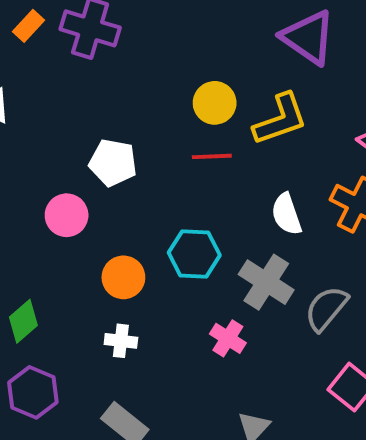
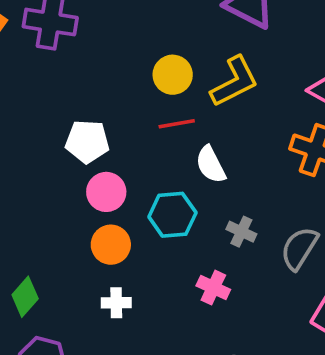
white semicircle: (286, 214) -> (211, 165), moved
pink circle: (67, 215) -> (106, 192), moved
gray cross: (266, 282) -> (241, 232), size x0.6

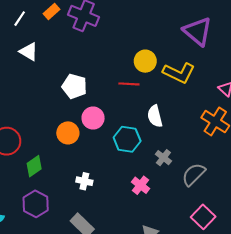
yellow L-shape: (235, 82) -> (179, 73), turned 40
red line: (177, 124) -> (129, 84), moved
white pentagon: (87, 141) -> (74, 86), moved
orange circle: (111, 245) -> (68, 133), moved

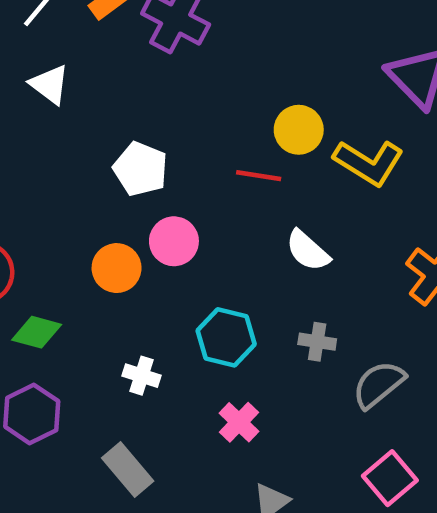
white semicircle: (155, 116) -> (308, 251), turned -40
cyan hexagon: (127, 139) -> (226, 337), moved
gray cross: (163, 158) -> (317, 342), turned -35
green diamond: (34, 166) -> (37, 332), turned 45
pink cross: (141, 185) -> (239, 422), moved

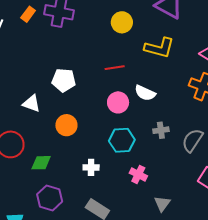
white triangle: (50, 84) -> (31, 103), moved
yellow circle: (299, 130) -> (122, 22), moved
pink circle: (174, 241) -> (118, 102), moved

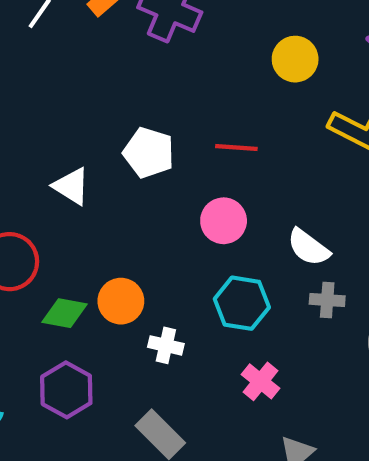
red line: (115, 68) -> (236, 147), moved
white semicircle: (145, 93) -> (308, 247), moved
pink circle: (118, 102) -> (224, 221), moved
orange circle: (66, 125) -> (121, 301), moved

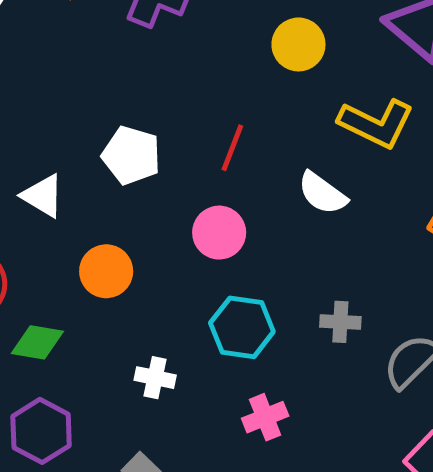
red line: (236, 147) -> (232, 148), turned -72
white semicircle: (308, 247) -> (322, 193), moved
orange circle: (121, 301) -> (106, 271), moved
pink cross: (261, 381) -> (265, 417), turned 30

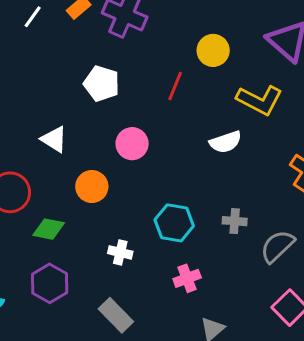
red line: (232, 148) -> (175, 86), moved
white pentagon: (131, 155) -> (102, 84), moved
white semicircle: (322, 193) -> (226, 142), turned -56
pink circle: (219, 233) -> (132, 144), moved

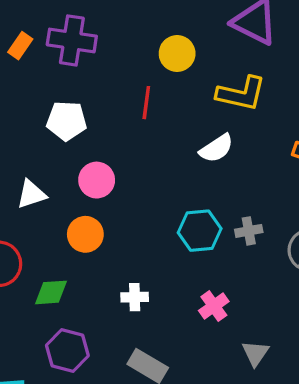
white triangle: (54, 139) -> (31, 194), turned -36
pink circle: (132, 144) -> (97, 180), moved
cyan hexagon: (174, 223) -> (200, 231), moved

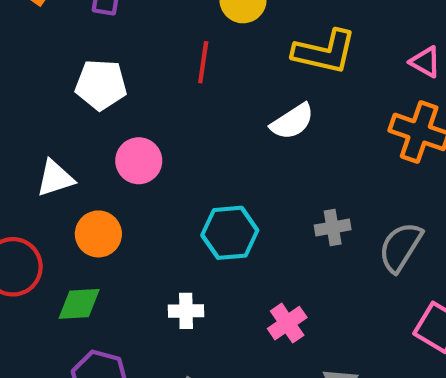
cyan hexagon: (200, 231) -> (230, 233), moved
orange circle: (85, 234) -> (98, 234), moved

